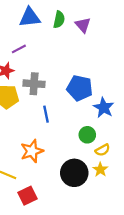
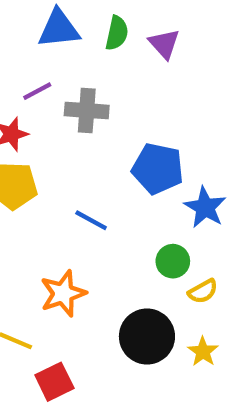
gray cross: (34, 84) -> (87, 111), moved
blue line: (46, 114) -> (91, 220), turned -49
yellow star: (100, 170) -> (203, 352), moved

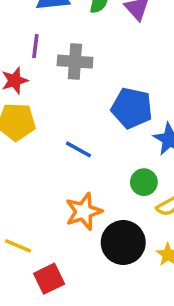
purple line: (37, 91) -> (35, 46), turned -55
orange star: (63, 293) -> (84, 211), moved

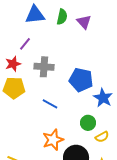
purple line: (35, 46) -> (25, 44), turned 32
gray cross: (75, 62) -> (44, 67), moved

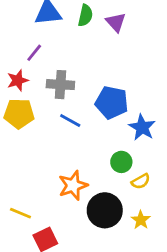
blue line: (50, 104) -> (70, 120), moved

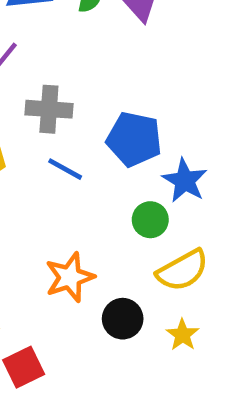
green circle: (121, 162) -> (150, 220), moved
yellow semicircle: (141, 181) -> (182, 270), size x1.6
black circle: (105, 210) -> (123, 319), size x0.7

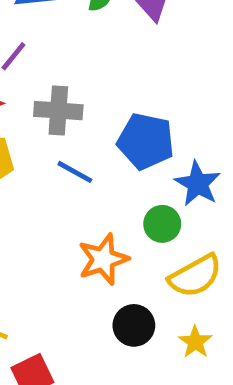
orange star: (70, 277) -> (103, 259), moved

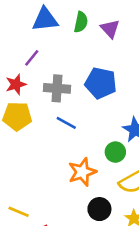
blue pentagon: (146, 141) -> (101, 83), moved

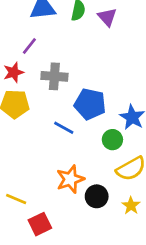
blue pentagon: (101, 83) -> (90, 104), moved
blue line: (66, 123) -> (64, 128), moved
orange star: (82, 172) -> (70, 179), moved

